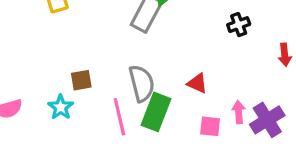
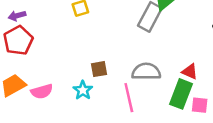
gray semicircle: (142, 83) -> (146, 72), turned -76
green rectangle: (156, 112) -> (181, 94), moved

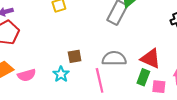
red triangle: (190, 72) -> (151, 59), size x1.5
green rectangle: (181, 94) -> (143, 77), size x0.7

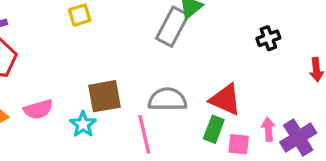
brown square: (75, 56) -> (105, 96), size x1.5
pink semicircle: (27, 75) -> (38, 109), moved

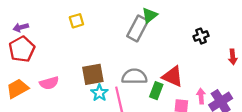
cyan star: (83, 124) -> (99, 93), moved
green rectangle: (214, 129) -> (156, 91), moved

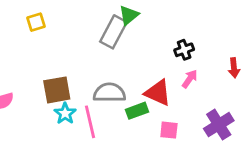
black cross: (201, 36) -> (184, 50), moved
green rectangle: (156, 91) -> (137, 111), turned 49
pink arrow: (201, 96) -> (190, 79), moved, turned 40

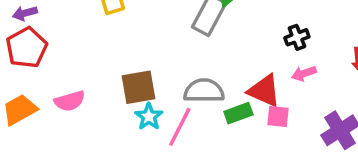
pink arrow: (190, 79) -> (304, 73), turned -144
pink line: (90, 122) -> (180, 127), turned 40
pink square: (169, 130) -> (278, 117), moved

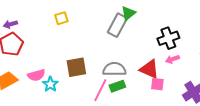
black cross: (297, 37) -> (168, 38), size x1.5
green rectangle: (238, 113) -> (117, 86), moved
cyan star: (149, 117) -> (50, 84), moved

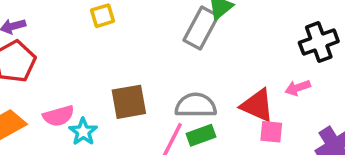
black cross: (168, 38) -> (319, 42), moved

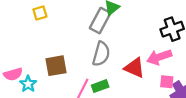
pink arrow: (298, 88) -> (159, 57), size x1.6
gray semicircle: (196, 105) -> (101, 54), moved, turned 105
pink square: (271, 132) -> (167, 82), moved

